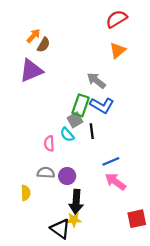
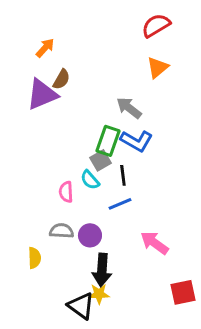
brown semicircle: (44, 45) -> (61, 79), moved
blue line: (111, 161) -> (120, 204), moved

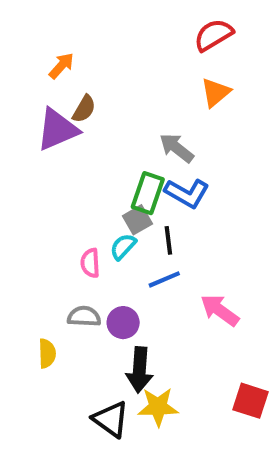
cyan semicircle: (90, 180) -> (123, 247), turned 84
pink arrow: (154, 243) -> (220, 310), moved
red square: (183, 292) -> (250, 401), turned 30
yellow star: (99, 294) -> (158, 407), moved, size x1.4

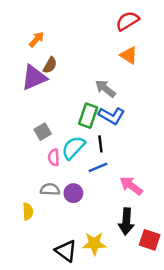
orange triangle: (216, 92) -> (129, 55), turned -48
gray square: (137, 220) -> (43, 132), moved
cyan semicircle: (123, 247) -> (73, 148), size x1.5
black arrow: (140, 370) -> (126, 221), moved

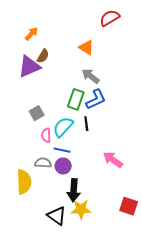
orange triangle: (129, 55) -> (86, 48), moved
blue L-shape: (112, 116) -> (96, 99), turned -55
blue line: (98, 167) -> (62, 150), moved, turned 35
yellow semicircle: (28, 212) -> (24, 182), size x1.6
black arrow: (126, 221) -> (74, 190), moved

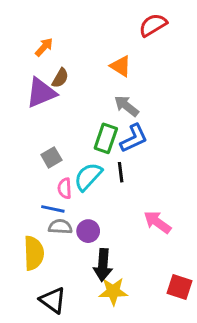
blue line: (62, 150) -> (53, 209), moved
black triangle: (57, 216) -> (53, 300), moved

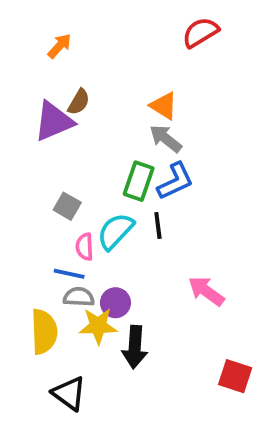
orange arrow: (44, 47) -> (59, 46), moved
orange triangle: (121, 66) -> (164, 106), moved
gray square: (51, 157) -> (67, 206), turned -30
yellow star: (113, 291) -> (98, 326), moved

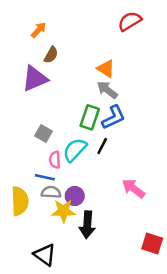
brown semicircle: (79, 102) -> (51, 55), moved
black line: (158, 225) -> (102, 146), turned 35
yellow semicircle: (44, 332) -> (20, 201), moved

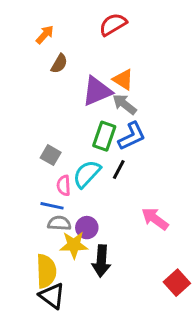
red semicircle: (130, 21) -> (113, 24), moved
purple triangle: (35, 79) -> (97, 91), moved
yellow semicircle: (20, 201) -> (46, 271), moved
red square: (152, 243) -> (177, 283), turned 30

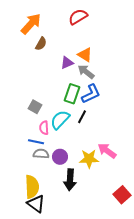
orange arrow: (45, 35) -> (31, 24), size x1.6
purple triangle: (97, 91) -> (67, 63), size x0.6
yellow star: (74, 245) -> (89, 159), moved

